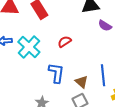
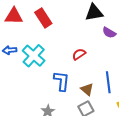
red semicircle: (65, 42) -> (79, 54), moved

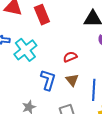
brown triangle: (87, 89) -> (72, 80), moved

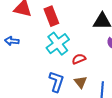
cyan cross: (25, 50) -> (58, 44), moved

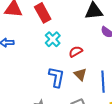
cyan cross: (58, 44) -> (53, 39), size x0.7

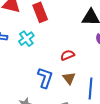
cyan cross: (53, 39) -> (26, 39), moved

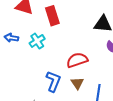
red semicircle: (68, 55) -> (77, 60), size x1.5

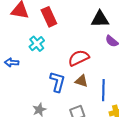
blue arrow: (11, 38) -> (12, 63), moved
brown triangle: (77, 83) -> (81, 81), turned -32

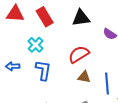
black triangle: (100, 19) -> (81, 18), moved
blue L-shape: (57, 82) -> (43, 70), moved

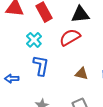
red semicircle: (79, 54) -> (70, 37), moved
blue arrow: (13, 66) -> (12, 79), moved

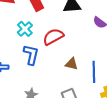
red semicircle: (70, 37) -> (53, 37), moved

